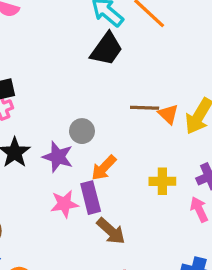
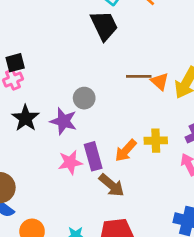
black trapezoid: (107, 49) -> (104, 26), turned -60
orange arrow: (104, 168) -> (126, 151), moved

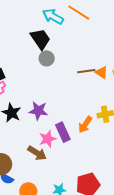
black trapezoid: (104, 26) -> (40, 39), moved
gray circle: (84, 98) -> (47, 58), moved
brown arrow: (112, 185) -> (37, 153), moved

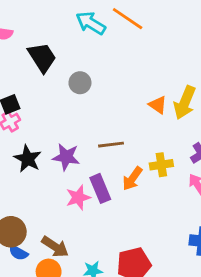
black trapezoid: (40, 39) -> (42, 57), moved
brown line: (86, 71) -> (111, 145), moved
brown arrow: (37, 153) -> (55, 247), moved

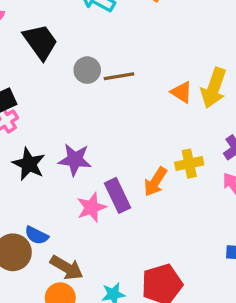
brown line: (111, 145) -> (119, 76), moved
blue semicircle: (18, 253) -> (37, 235), moved

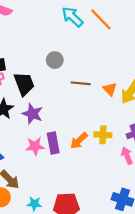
black trapezoid: (40, 42) -> (24, 84), moved
brown line: (119, 76) -> (81, 83), moved

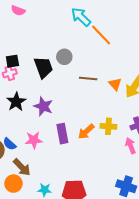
orange line: (101, 19) -> (101, 35), moved
black trapezoid: (24, 84) -> (43, 67), moved
pink star: (35, 146) -> (34, 140), moved

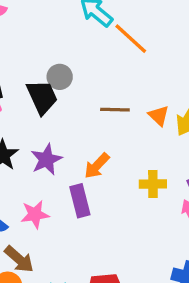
gray circle: (64, 57) -> (60, 77), moved
purple star: (43, 106) -> (46, 159), turned 30
orange arrow: (86, 132) -> (97, 166), moved

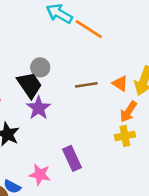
purple star: (46, 159) -> (39, 108), moved
orange arrow: (97, 166) -> (128, 112), moved
pink star: (35, 214) -> (40, 175), turned 30

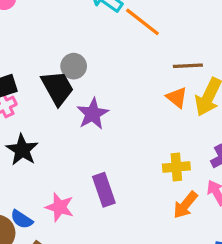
brown line: (86, 85) -> (188, 66), moved
purple star: (39, 108) -> (93, 114), moved
orange arrow: (128, 112) -> (185, 205), moved

